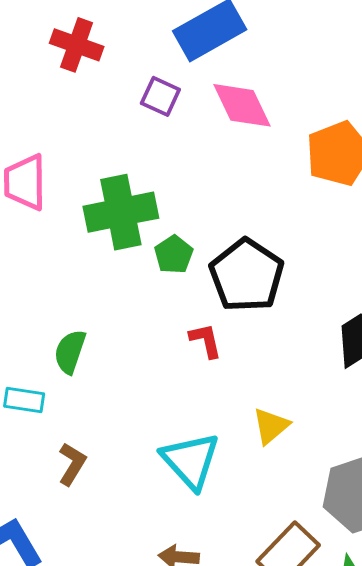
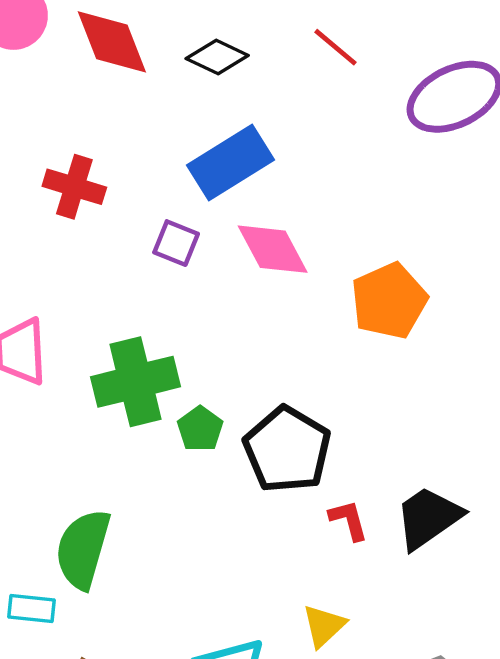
red L-shape: (206, 341) -> (349, 520), moved
green semicircle: (70, 352) -> (83, 549), size x1.5

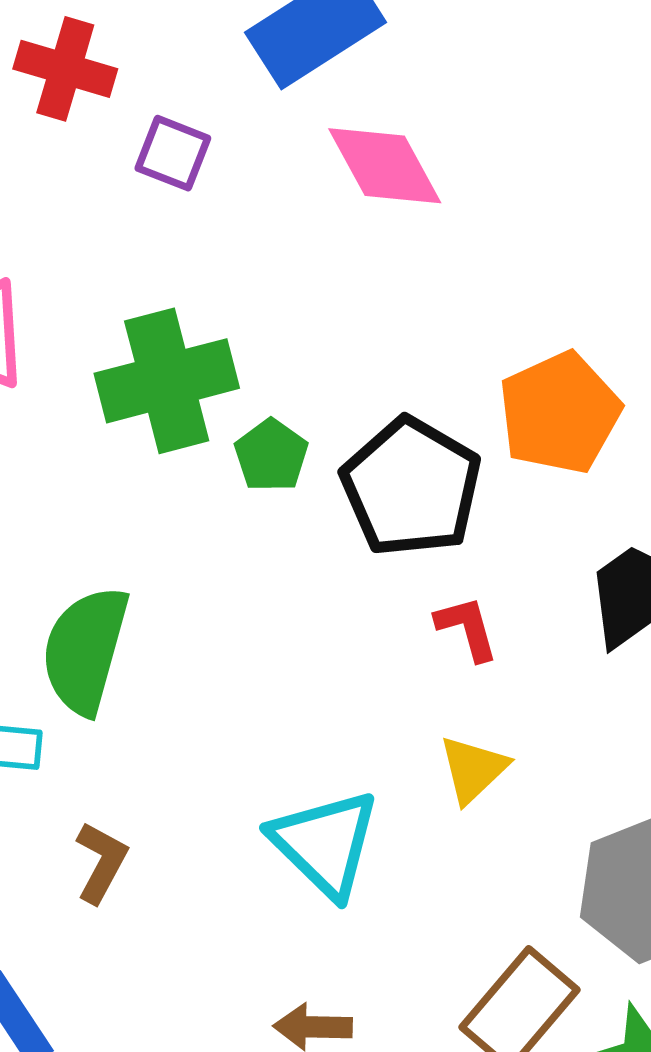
purple square: (176, 243) -> (173, 153), moved
orange pentagon: (389, 301) -> (560, 413), moved
red L-shape: (349, 520) -> (467, 628), moved

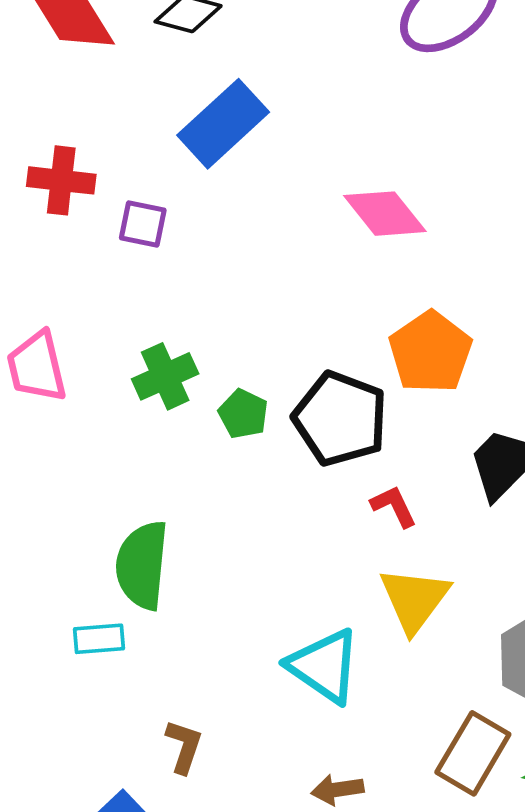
pink diamond: (385, 166) -> (385, 214), moved
green cross: (167, 381) -> (165, 376), size x0.7
yellow triangle: (473, 769) -> (414, 599), size x1.5
brown L-shape: (101, 862) -> (184, 746), moved

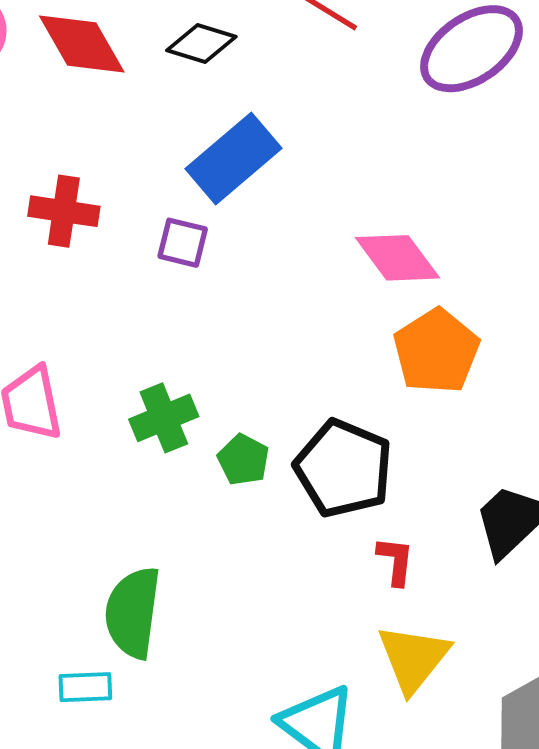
purple square: (143, 224) -> (183, 243), moved
orange pentagon: (430, 352) -> (436, 351), moved
red L-shape: (394, 506) -> (396, 561), turned 30

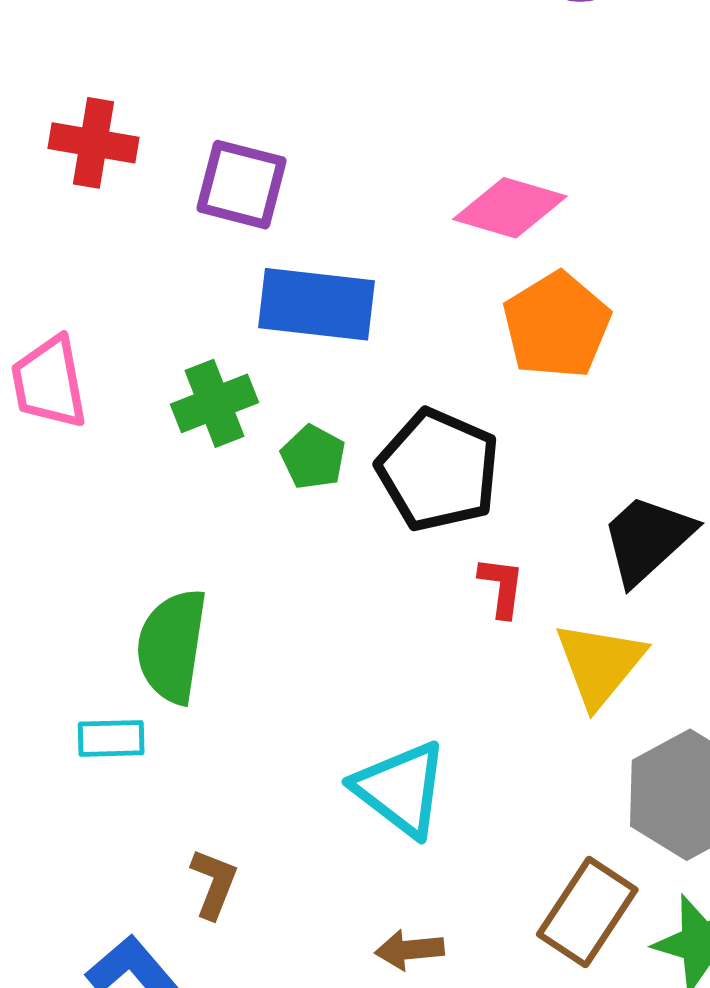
blue rectangle: (233, 159) -> (316, 304), moved, turned 46
purple square: (183, 243) -> (241, 185), size x1.4
pink diamond: (398, 258) -> (510, 208), turned -38
yellow triangle: (413, 658) -> (600, 664), moved

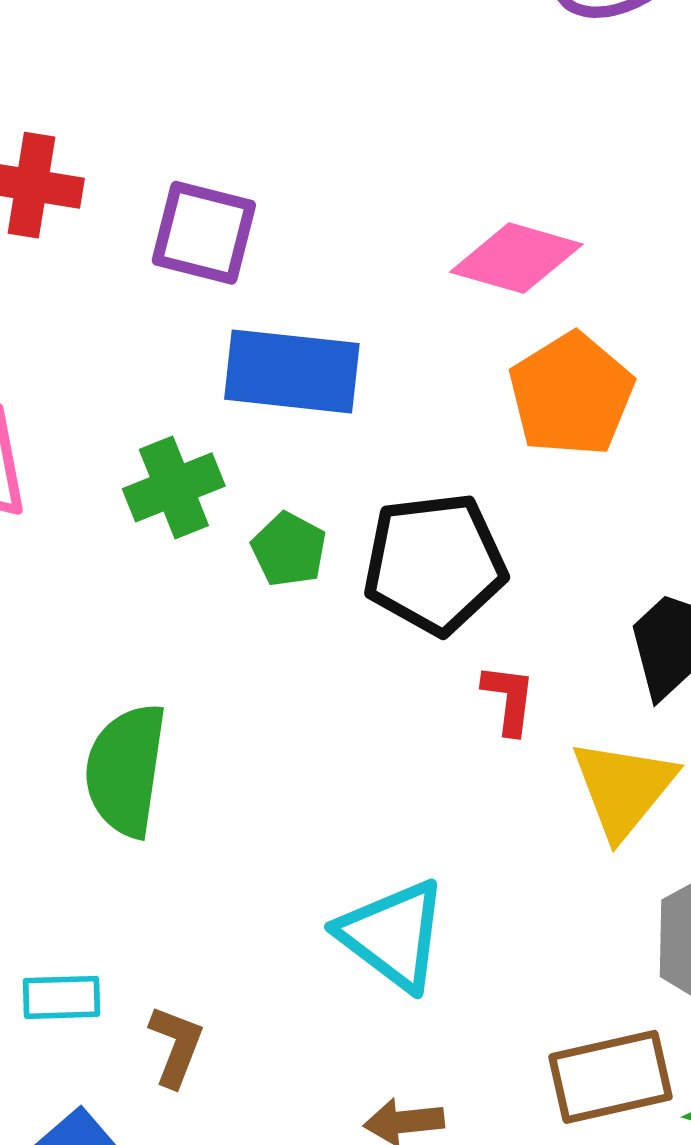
black pentagon: (438, 470) -> (435, 564), turned -30
cyan rectangle: (111, 738) -> (61, 997), moved
brown rectangle: (587, 912) -> (610, 1077), turned 44

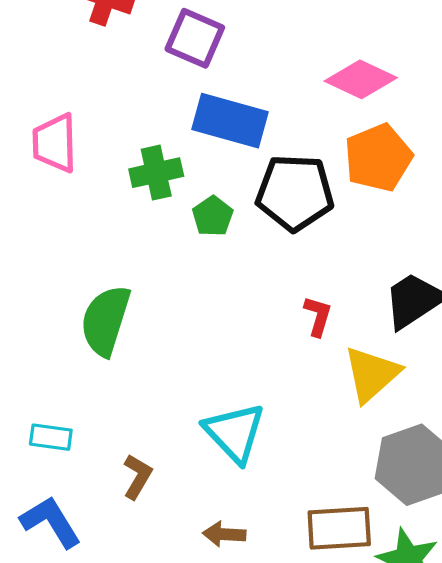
black pentagon: (435, 564) -> (295, 193), moved
brown L-shape: (176, 1046) -> (137, 477), moved

